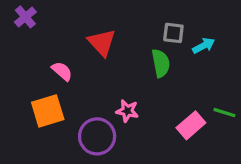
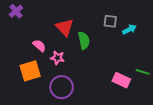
green semicircle: (161, 63) -> (84, 41), moved
pink star: (127, 111) -> (58, 58), moved
pink rectangle: (191, 125) -> (121, 80), turned 66

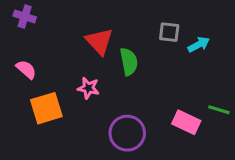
purple cross: (16, 11) -> (25, 17), turned -32
pink semicircle: (39, 46) -> (26, 69), moved
purple circle: (62, 87) -> (127, 133), moved

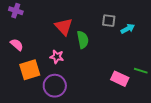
purple circle: (127, 133) -> (55, 86), moved

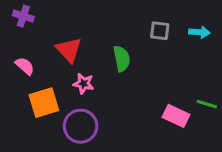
red triangle: (64, 27) -> (69, 50), moved
cyan arrow: (128, 29) -> (199, 32), moved, turned 32

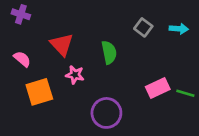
gray square: (160, 31) -> (143, 27), turned 30
pink rectangle: (176, 116) -> (158, 88), moved, turned -50
purple circle: (81, 126) -> (106, 113), moved

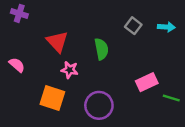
pink semicircle: (22, 59) -> (17, 65), moved
orange square: (39, 92) -> (52, 98), moved, turned 35
green line: (185, 93) -> (171, 98), moved

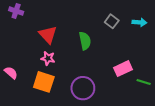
pink semicircle: (17, 65) -> (11, 73), moved
pink star: (70, 70) -> (48, 58), moved

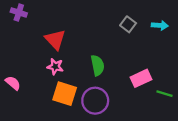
green semicircle: (85, 41) -> (98, 65), moved
orange square: (44, 82) -> (65, 94), moved

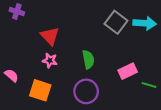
gray square: (128, 24) -> (116, 22), size x1.5
cyan arrow: (160, 25) -> (145, 23), size x1.5
orange square: (65, 94) -> (40, 90), moved

